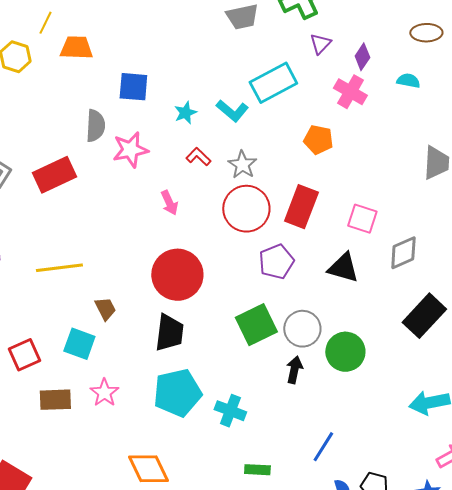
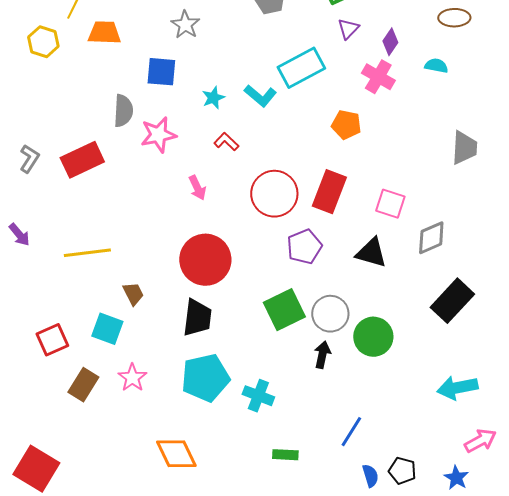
gray star: (242, 165) -> (185, 25), moved
brown rectangle: (55, 400) -> (83, 385), turned -56

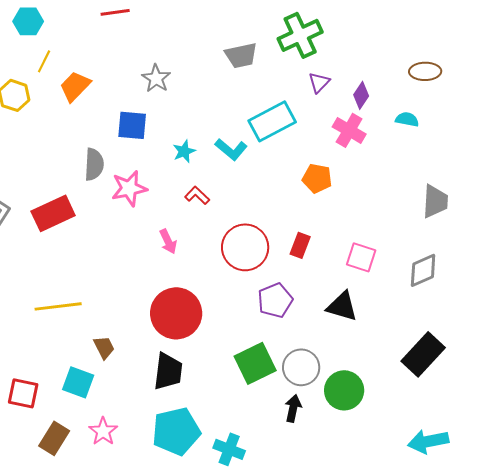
orange trapezoid: (104, 33) -> (75, 86), turned -48
red rectangle: (329, 192) -> (300, 245), size x0.6
gray diamond: (431, 238) -> (423, 270), moved
red square: (52, 340) -> (23, 393), turned 36

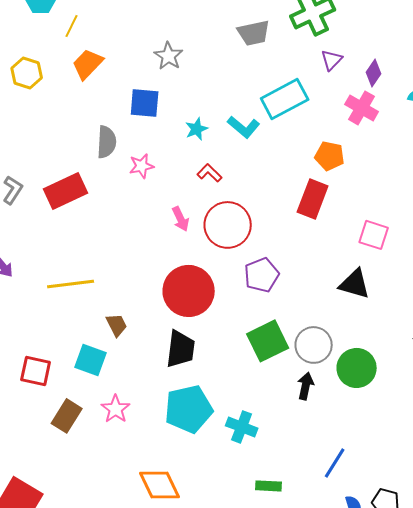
yellow line: (44, 61) -> (72, 26), moved
pink star: (129, 188) -> (142, 166), size x0.7
red rectangle: (300, 245) -> (313, 199), moved, size x1.5
red circle: (245, 247) -> (228, 225), moved
purple pentagon: (275, 300) -> (262, 275), moved

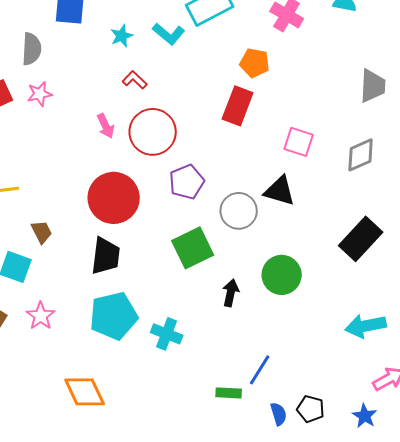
pink star: (142, 166) -> (40, 94), moved
gray circle: (314, 345) -> (239, 211), moved
green rectangle: (269, 486) -> (229, 393), moved

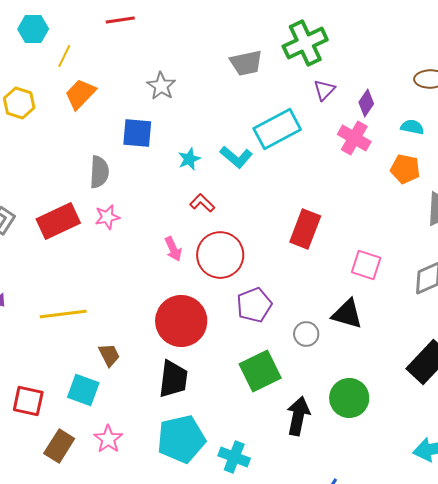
orange pentagon: (255, 63) -> (405, 169), moved
gray circle: (239, 211) -> (306, 334), size x0.7
black arrow: (231, 293) -> (298, 416), size x1.4

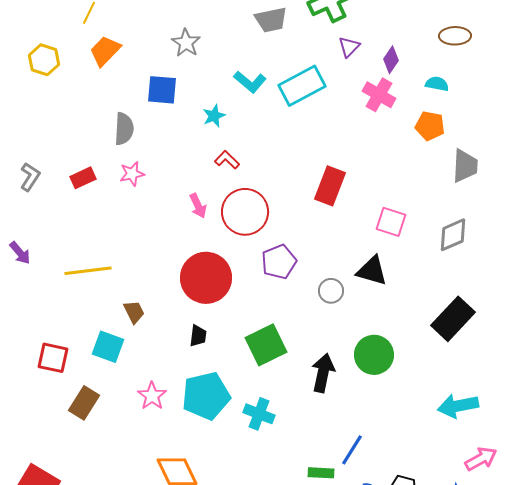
cyan L-shape: (236, 157) -> (250, 82), moved
red rectangle: (58, 221) -> (83, 178), size x0.6
green square: (260, 371) -> (266, 345), moved
black trapezoid: (173, 379) -> (198, 336), size x0.6
pink star: (108, 439) -> (152, 396), moved

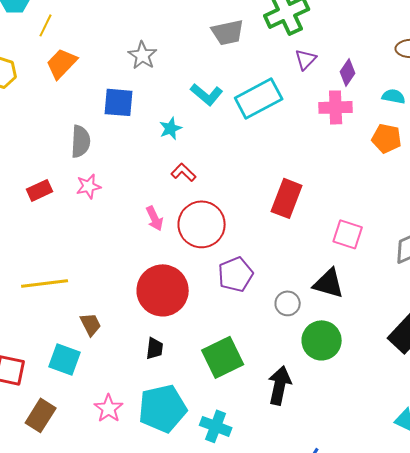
pink cross: (379, 95) -> (336, 107), turned -32
green circle: (374, 355) -> (322, 340), moved

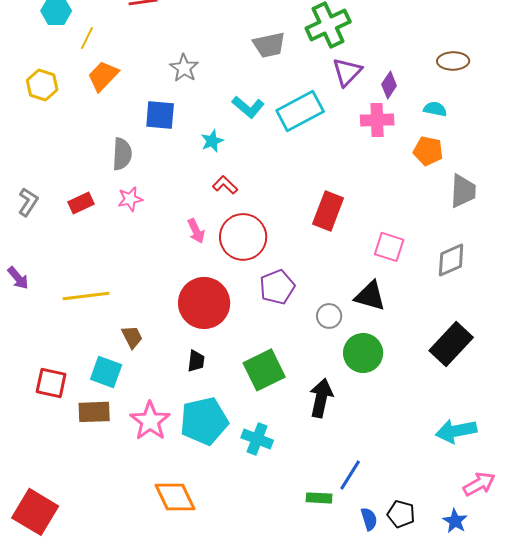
purple triangle: (306, 59) -> (347, 72), size x1.4
pink star: (109, 408) -> (150, 421), size x1.4
brown rectangle: (41, 415) -> (94, 412), moved, turned 56

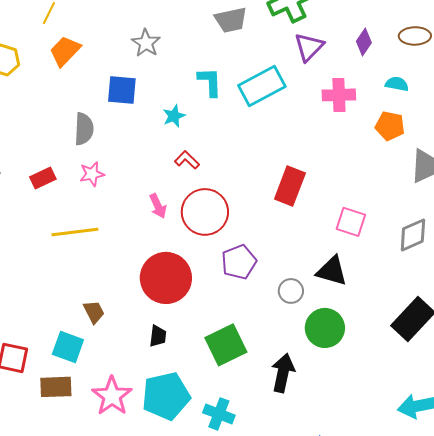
purple diamond: (389, 85) -> (364, 42), moved
cyan L-shape: (248, 107) -> (210, 82), turned -132
yellow line: (86, 296) -> (75, 232), moved

